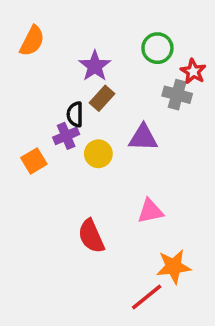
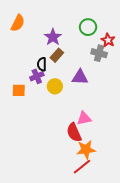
orange square: (34, 161) -> (19, 90), turned 32
red semicircle: (91, 236) -> (74, 133), moved
orange star: (174, 267) -> (86, 150), moved

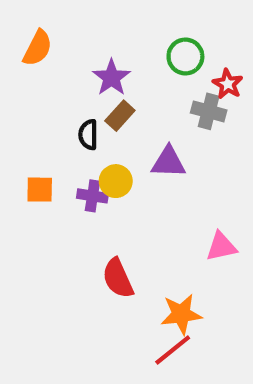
purple cross: (37, 76) -> (92, 196), moved, turned 32
pink triangle: (84, 118) -> (221, 247), moved
red semicircle: (74, 133) -> (118, 278), moved

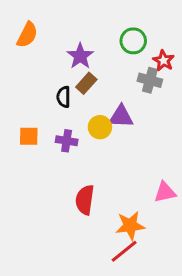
yellow circle: (116, 181) -> (100, 127), moved
pink triangle: (221, 247) -> (165, 192), moved
red semicircle: (118, 278) -> (85, 200), turned 32

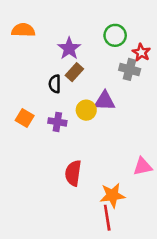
orange semicircle: (27, 35) -> (23, 30), turned -115
orange square: (29, 136) -> (25, 118), turned 30
red line: (124, 251) -> (107, 218), turned -60

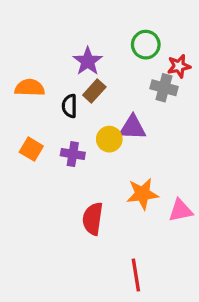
orange semicircle: (23, 30) -> (30, 88), moved
red star: (141, 52) -> (179, 66), turned 30
orange star: (112, 195) -> (142, 194), moved

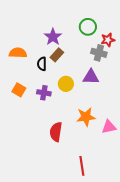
purple triangle: (132, 128) -> (91, 77), moved

